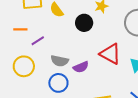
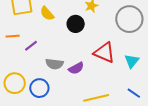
yellow circle: (24, 66) -> (15, 83), moved
blue circle: (58, 83) -> (39, 88), moved

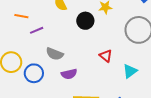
red triangle: (104, 53) -> (106, 56), size x0.6
purple semicircle: (76, 68) -> (69, 74), moved

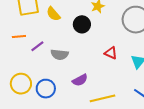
gray semicircle: (55, 54) -> (60, 54), moved

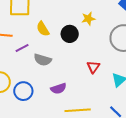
yellow semicircle: (53, 14) -> (43, 29), moved
red triangle: (111, 53) -> (93, 67), turned 32

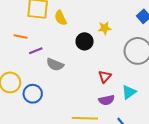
yellow semicircle: (43, 29) -> (61, 18), moved
purple semicircle: (58, 88) -> (107, 100), moved

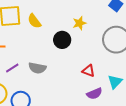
purple line: (36, 51) -> (12, 68), moved
red triangle: (105, 77) -> (88, 71), turned -40

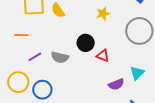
black circle: (62, 40) -> (86, 43), moved
red triangle: (88, 71) -> (103, 56), moved

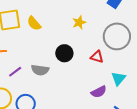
red triangle: (103, 56) -> (97, 57), moved

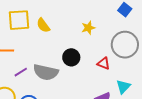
gray semicircle: (40, 70) -> (46, 72), size x1.4

